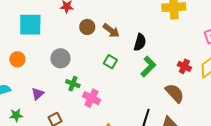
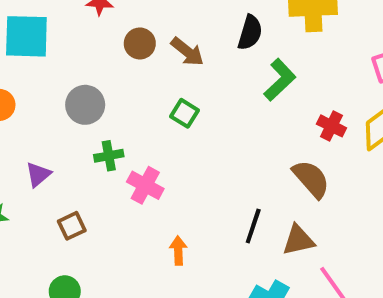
black semicircle: (140, 42) -> (250, 33), moved
green L-shape: (148, 66) -> (280, 80), moved
green cross: (73, 84) -> (109, 156), turned -32

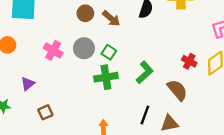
green L-shape: (280, 80) -> (145, 72), moved
gray circle: (85, 105) -> (84, 48), moved
green cross: (109, 156) -> (106, 77), moved, size x1.5
pink cross: (145, 185) -> (53, 50), moved

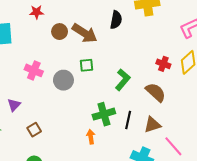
brown arrow: (111, 18) -> (85, 33), size x1.4
gray circle: (84, 48) -> (63, 80), moved
green square: (109, 52) -> (86, 65), turned -32
green cross: (106, 77) -> (104, 114), moved

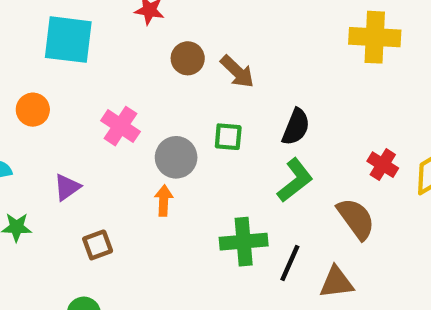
black semicircle: (116, 20) -> (296, 127), moved
brown arrow: (85, 33) -> (237, 72), size x0.7
orange arrow: (91, 137) -> (164, 201), moved

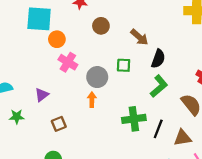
brown arrow: (237, 72) -> (139, 37), moved
orange circle: (33, 110) -> (57, 39), moved

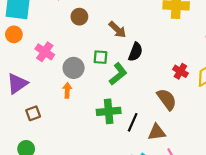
orange circle: (57, 39) -> (14, 34), moved
green L-shape: (159, 86) -> (118, 74), moved
purple triangle: (42, 95) -> (17, 84), size x1.5

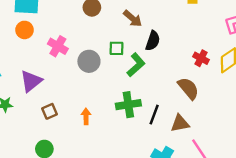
orange arrow: (67, 90) -> (86, 116), moved

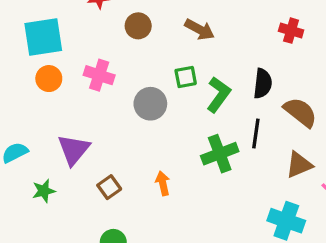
black semicircle: (153, 41) -> (263, 83), moved
pink cross: (58, 46) -> (99, 75), moved
red cross: (201, 58) -> (291, 31), moved
black line: (154, 115) -> (256, 133), moved

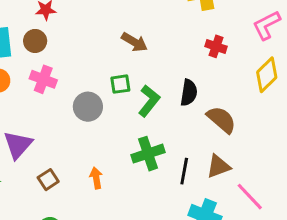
brown circle: (138, 26) -> (35, 41), moved
black line: (256, 133) -> (184, 171), moved

